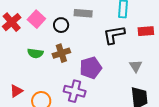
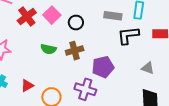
gray rectangle: (83, 13) -> (113, 16), moved
gray triangle: (136, 66) -> (148, 68), turned -40

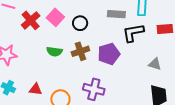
purple pentagon: (103, 67) -> (109, 54), moved
red triangle: (27, 86) -> (36, 89), turned 40

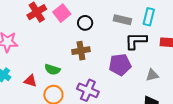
green semicircle: (54, 52) -> (52, 70), moved
purple pentagon: (109, 54) -> (120, 65), moved
gray triangle: (155, 64) -> (152, 75), turned -40

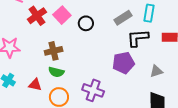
gray rectangle: (122, 20) -> (123, 18), turned -42
brown cross: (81, 51) -> (54, 51), moved

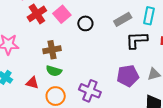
purple pentagon: (123, 63) -> (128, 76), moved

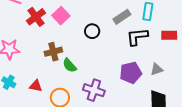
black circle: (85, 23) -> (92, 31), moved
green semicircle: (54, 71) -> (70, 65), moved, turned 35

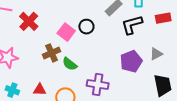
pink square: (61, 16) -> (66, 32), moved

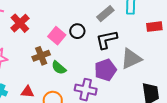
black L-shape: (132, 25) -> (107, 40), moved
gray triangle: (156, 54) -> (131, 59), moved, size x1.6
purple pentagon: (131, 61) -> (105, 70), moved

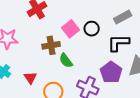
purple pentagon: (105, 70) -> (111, 72), turned -30
red triangle: (27, 92) -> (30, 78), turned 40

